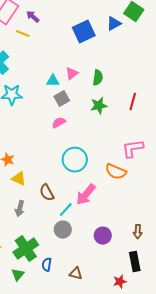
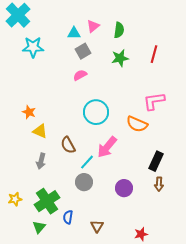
black rectangle: (135, 262) -> (156, 161), moved, turned 36
brown triangle: (76, 274) -> (97, 226), turned 48

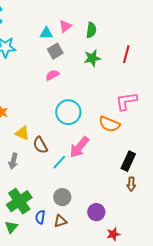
yellow triangle: (40, 131) -> (22, 133), moved
gray circle: (84, 182) -> (62, 197), moved
purple circle: (124, 188) -> (96, 212), moved
brown triangle: (97, 226) -> (60, 221), moved, turned 40

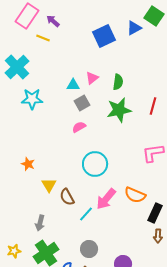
green star: (92, 58) -> (119, 110), size x1.4
orange semicircle: (109, 124) -> (135, 195), moved
yellow triangle: (22, 133) -> (49, 185), turned 35
gray arrow: (13, 161) -> (40, 223), moved

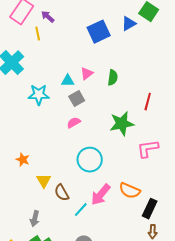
yellow line: (43, 38) -> (38, 34), turned 56
cyan star: (32, 99) -> (39, 95), moved
green star: (119, 110) -> (122, 124), moved

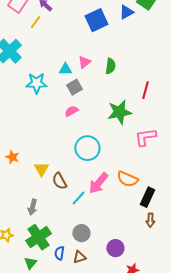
yellow line: (38, 34) -> (35, 22), turned 48
orange star: (23, 160) -> (12, 157), moved

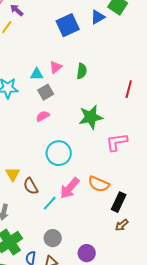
red line: (145, 90) -> (129, 89), moved
brown arrow: (150, 220) -> (122, 225), turned 48

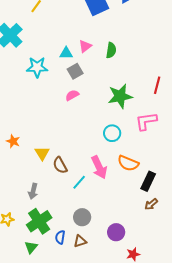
red line: (129, 89) -> (157, 85), moved
cyan circle: (59, 153) -> (112, 133), moved, size x0.7
pink arrow: (70, 188) -> (99, 167), turned -65

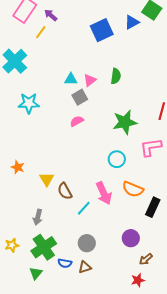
pink triangle: (85, 46) -> (90, 80), moved
cyan star: (37, 67) -> (29, 103), moved
brown arrow: (151, 204) -> (146, 259), moved
purple circle: (116, 232) -> (131, 238), moved
blue semicircle: (60, 237) -> (65, 263), turned -88

